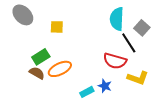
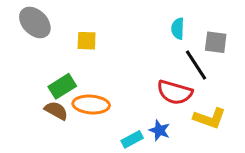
cyan semicircle: (117, 19) -> (178, 29), size x0.6
gray square: (142, 28) -> (216, 42), turned -35
orange ellipse: (60, 69) -> (91, 105), turned 30

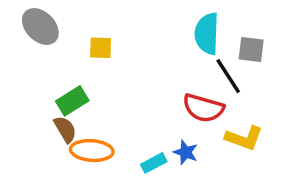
cyan semicircle: (178, 29) -> (207, 34), size x1.6
orange ellipse: (91, 105) -> (92, 151), moved
brown semicircle: (56, 111) -> (65, 129), turned 30

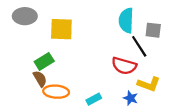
gray ellipse: (40, 27) -> (25, 16), turned -45
yellow square: (101, 48) -> (61, 29), size x1.6
blue star: (186, 152) -> (131, 98), moved

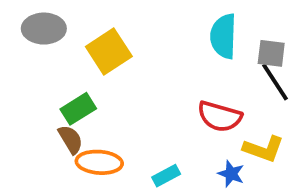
yellow square: (61, 29) -> (109, 51), turned -35
black line: (139, 46) -> (275, 82), moved

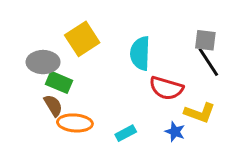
gray ellipse: (44, 29) -> (43, 62), moved
cyan semicircle: (223, 36) -> (140, 53), moved
green rectangle: (78, 109) -> (59, 82), turned 55

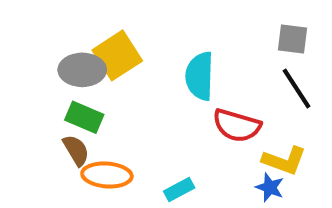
gray square: (205, 40) -> (292, 39), moved
gray ellipse: (43, 62) -> (82, 70), moved
blue star: (175, 132) -> (270, 187), moved

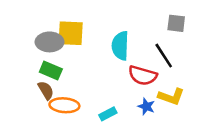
yellow square: (117, 55) -> (71, 33), turned 36
black line: (297, 88) -> (164, 56), moved
blue star: (270, 187) -> (146, 106), moved

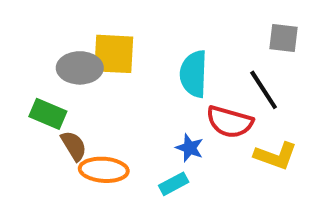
green rectangle: (51, 70) -> (48, 114), moved
blue star: (146, 106) -> (190, 148), moved

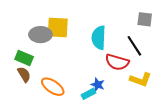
brown semicircle: (74, 146) -> (24, 74), moved
blue star: (190, 148) -> (98, 85), moved
orange ellipse: (104, 170) -> (53, 87), turned 30

